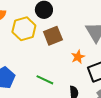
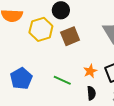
orange star: (78, 57) -> (90, 71), moved

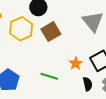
black semicircle: (91, 93) -> (88, 84), moved

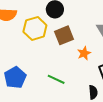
orange star: (76, 63) -> (84, 53), moved

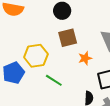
yellow hexagon: (35, 28) -> (36, 56), moved

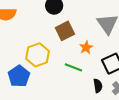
green line: (54, 80) -> (73, 67), moved

